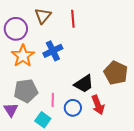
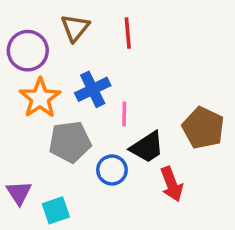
gray pentagon: (26, 91) -> (70, 142), moved
pink line: (53, 100) -> (124, 114), moved
blue circle: (73, 108) -> (112, 170), moved
cyan square: (43, 120) -> (56, 210), moved, turned 35

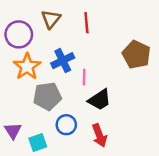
brown pentagon: (203, 128) -> (136, 55), moved
blue circle: (112, 170) -> (66, 125), moved
red arrow: (172, 184) -> (100, 135), moved

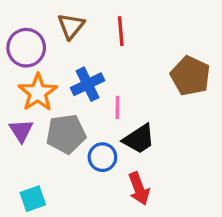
blue circle: (66, 125) -> (102, 157), moved
purple triangle: (13, 131) -> (21, 131), moved
cyan square: (38, 143) -> (33, 199), moved

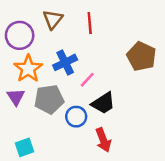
pink line: (117, 107) -> (87, 80), turned 42

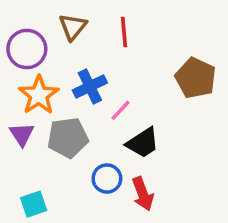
blue circle: (76, 117) -> (107, 179), moved

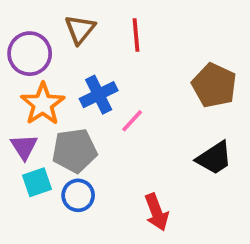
black trapezoid: (143, 143) -> (214, 158), moved
blue circle: (107, 179) -> (78, 195), moved
cyan square: (34, 204) -> (37, 182), moved

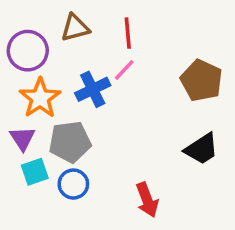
brown triangle: (80, 29) -> (75, 28), turned 36
pink line: (132, 121) -> (124, 70), moved

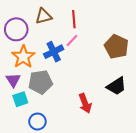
blue circle: (73, 184) -> (37, 122), moved
red arrow: (147, 200) -> (85, 103), moved

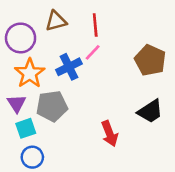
blue circle: (37, 122) -> (32, 157), moved

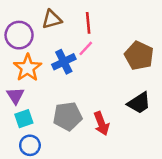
gray pentagon: (52, 106) -> (68, 116), moved

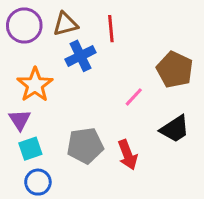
purple circle: (19, 35) -> (24, 26), moved
pink line: (86, 48) -> (134, 97), moved
blue cross: (64, 62) -> (81, 56), moved

